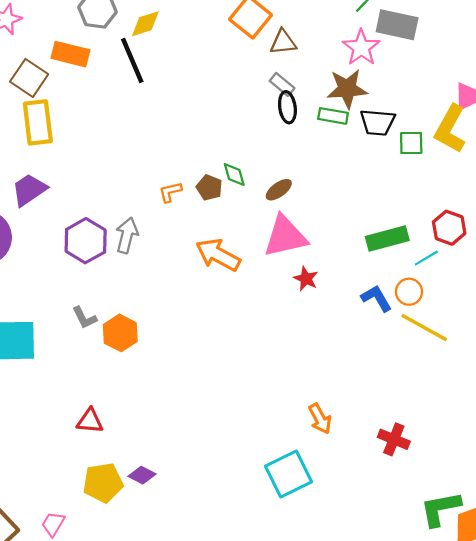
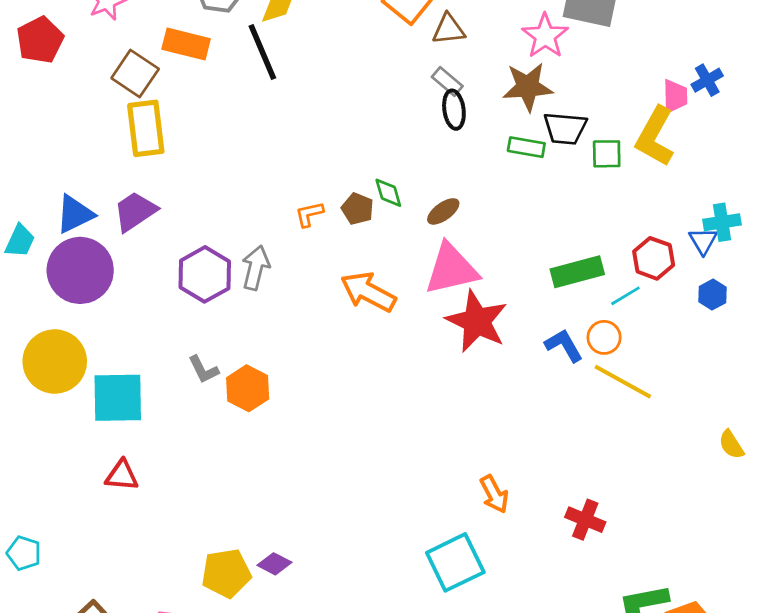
green rectangle: (333, 116) -> (526, 147), moved
red star: (306, 279) -> (477, 321), size x2.0
red triangle: (90, 421) -> (122, 475), moved

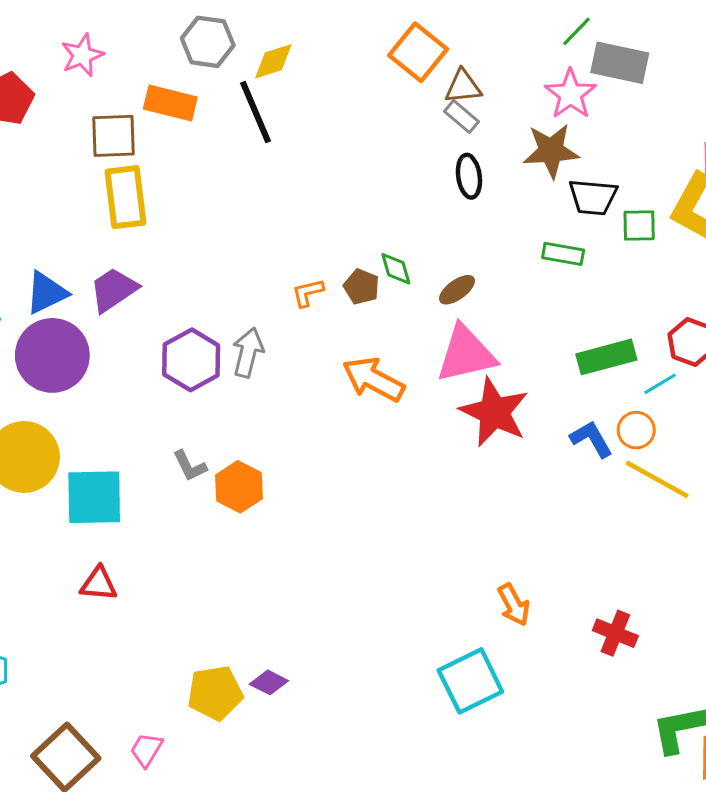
brown square: (135, 73) -> (114, 136), turned -36
gray rectangle: (447, 81) -> (462, 116), moved
green rectangle: (526, 147) -> (563, 254), moved

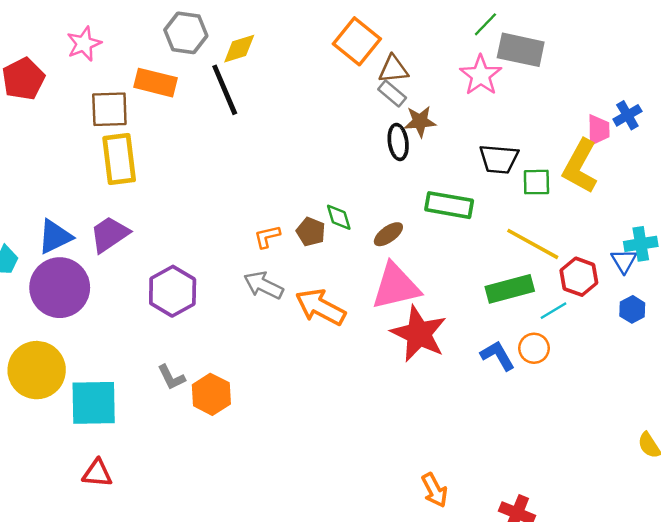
brown star: (551, 151) -> (420, 121), moved, size x0.7
green rectangle: (563, 254) -> (449, 205), moved, size x1.4
gray arrow: (248, 352) -> (263, 285), moved, turned -78
yellow line: (657, 479) -> (533, 244), moved

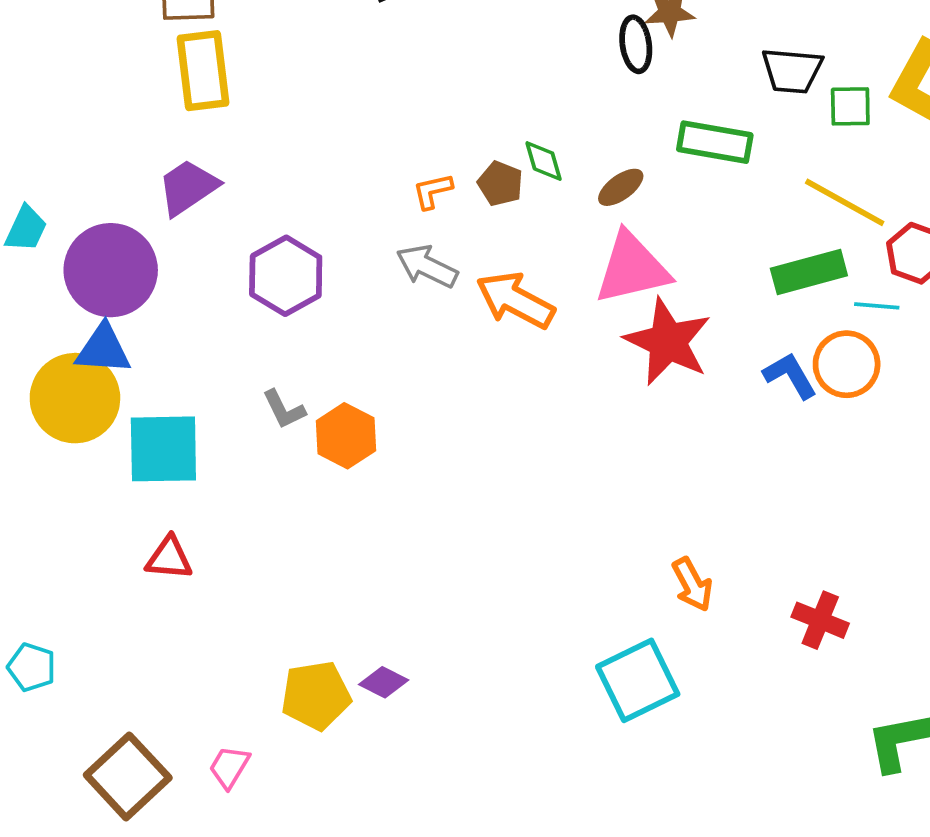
blue triangle: (55, 237) -> (103, 349), moved, turned 30
cyan line: (553, 311) -> (877, 306), turned 36
orange circle: (534, 348) -> (847, 364), size x1.4

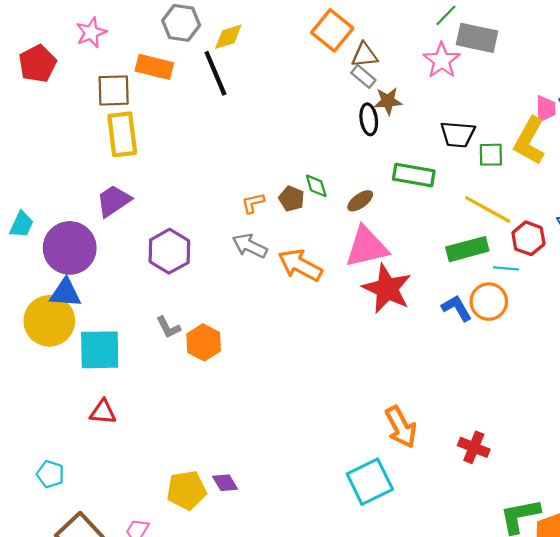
orange arrow: (692, 584) -> (401, 427), size x1.4
cyan pentagon: (32, 667) -> (50, 474), moved
purple diamond: (384, 682) -> (225, 483), turned 32

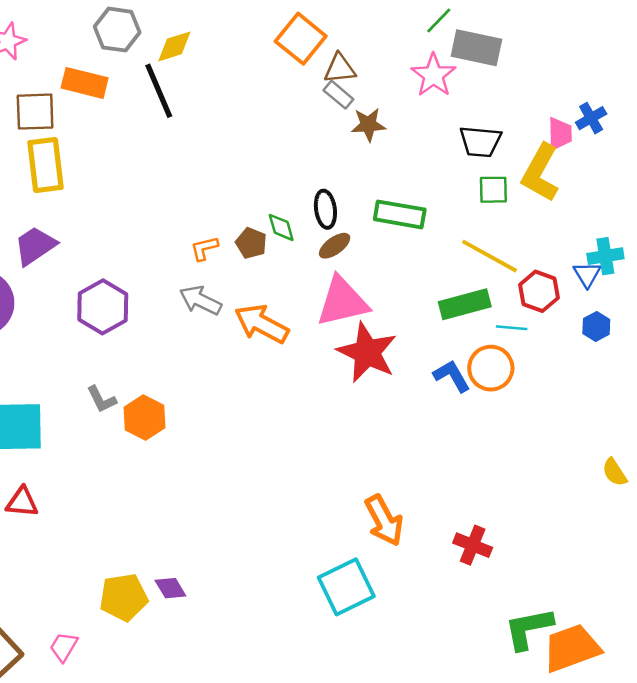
black ellipse: (369, 119) -> (325, 209), moved
black trapezoid: (458, 134) -> (480, 142), moved

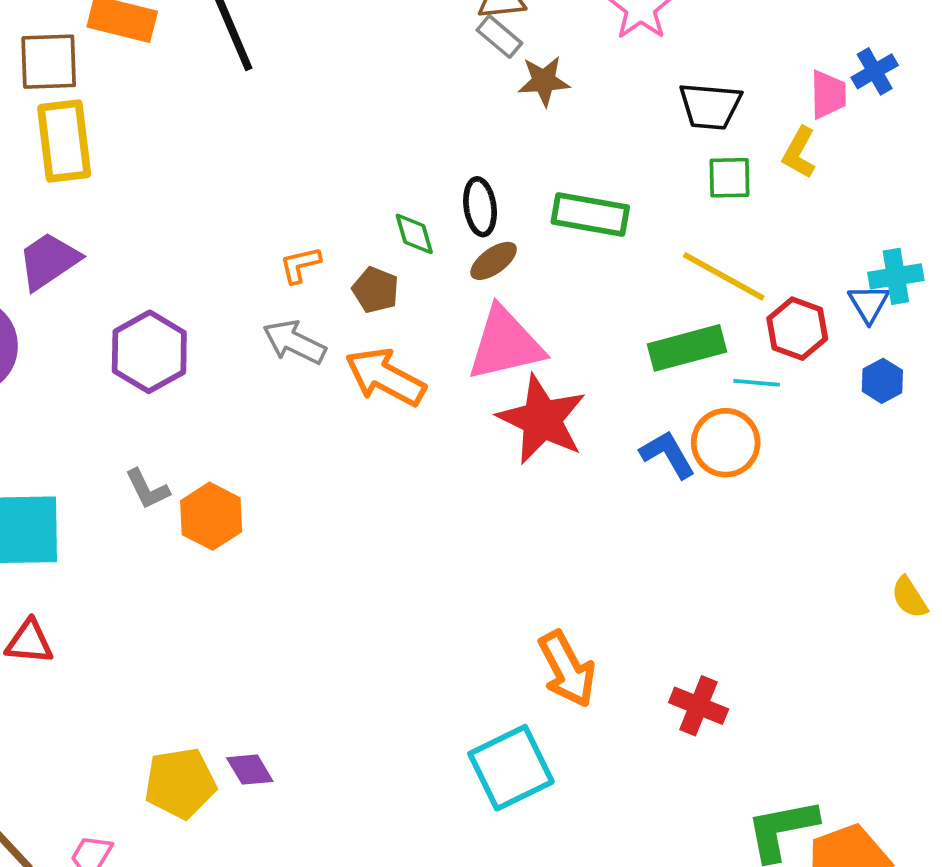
yellow L-shape: (540, 173) -> (799, 153), size x0.6
brown pentagon: (251, 243) -> (376, 290), moved

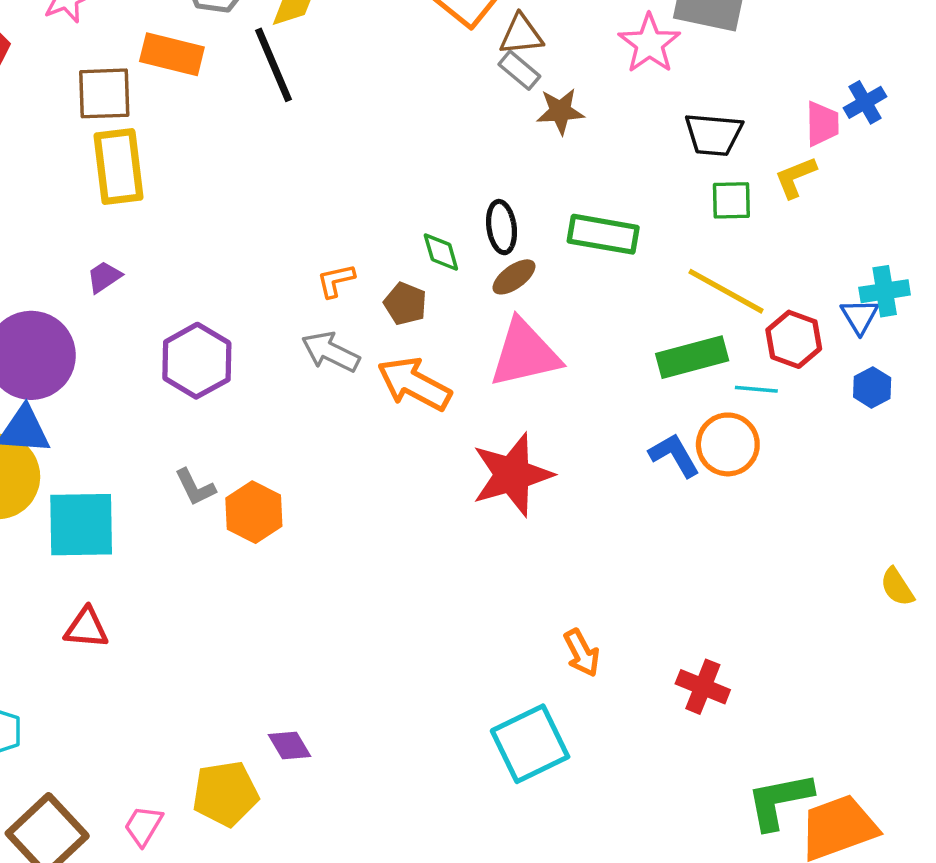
yellow L-shape: (799, 153) -> (796, 177), turned 39
purple trapezoid: (49, 261) -> (104, 277), size x0.6
red star: (542, 420) -> (512, 475), moved, turned 30
orange arrow: (567, 669) -> (582, 653), size x0.7
yellow pentagon: (180, 783) -> (225, 794), moved

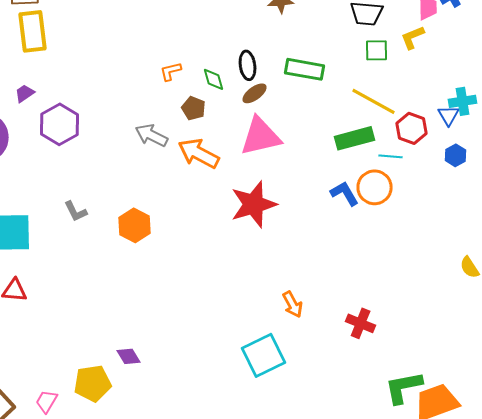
orange L-shape: (336, 281) -> (171, 71), moved
purple hexagon: (197, 361) -> (60, 124), moved
orange hexagon: (254, 512) -> (135, 225), moved

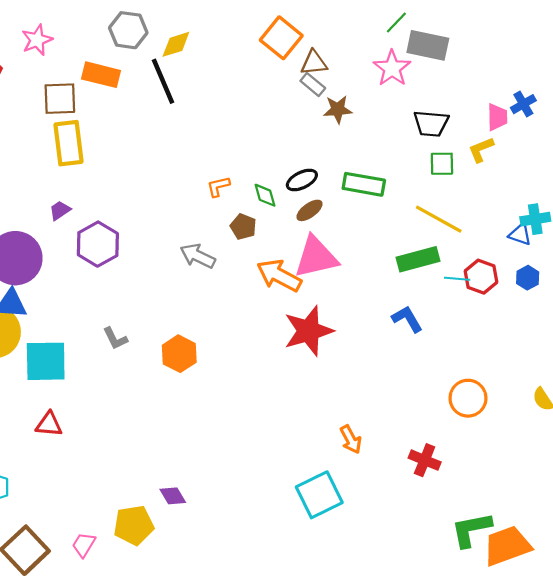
black ellipse: (248, 65) -> (302, 180), turned 72
blue triangle: (449, 115) -> (520, 234), turned -40
red hexagon: (412, 128) -> (481, 277), moved
orange arrow: (199, 153) -> (279, 276), moved
orange circle: (375, 187) -> (468, 398), moved

